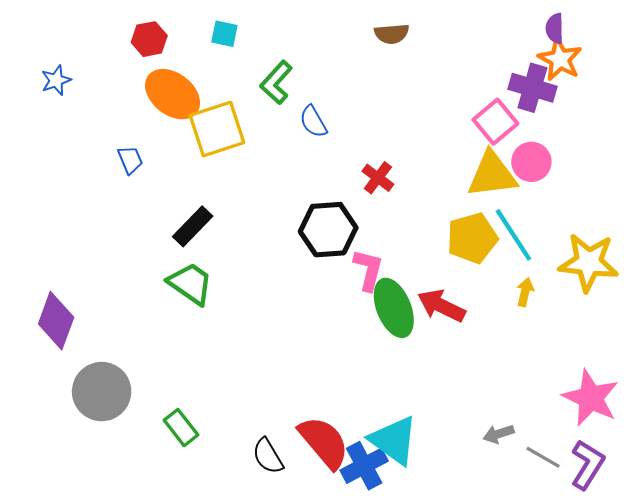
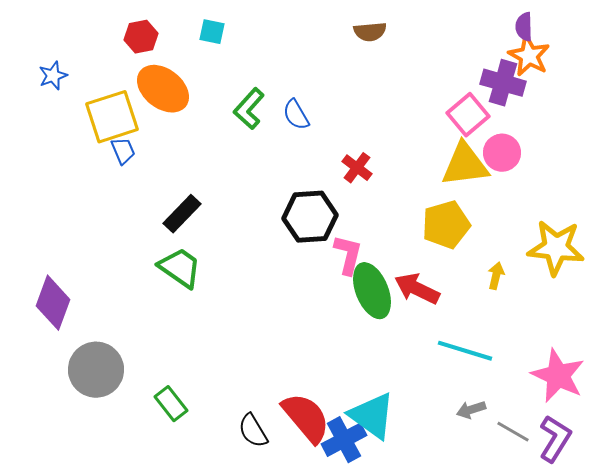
green L-shape: (276, 82) -> (249, 109), moved
yellow square: (217, 129) -> (112, 117), moved
cyan line: (513, 235) -> (465, 351), moved, turned -40

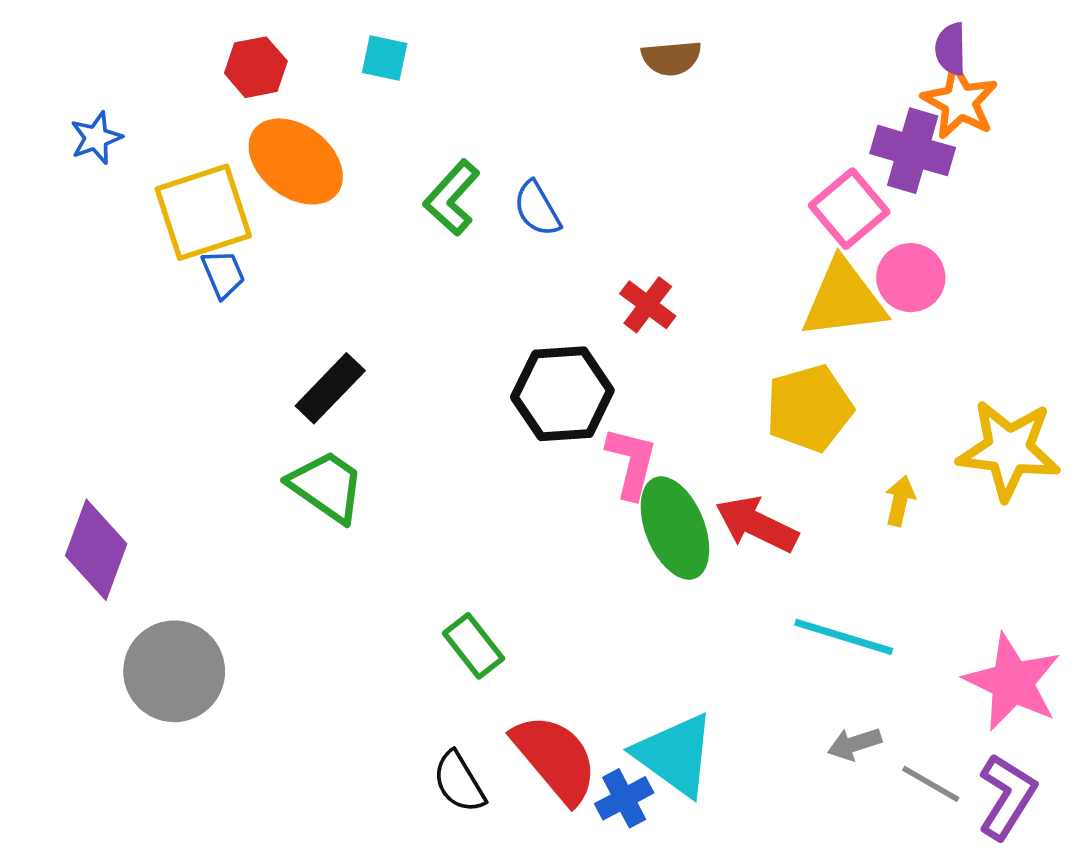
green rectangle: (171, 404) -> (474, 646), moved
blue cross: (344, 440) -> (624, 798), size x0.7

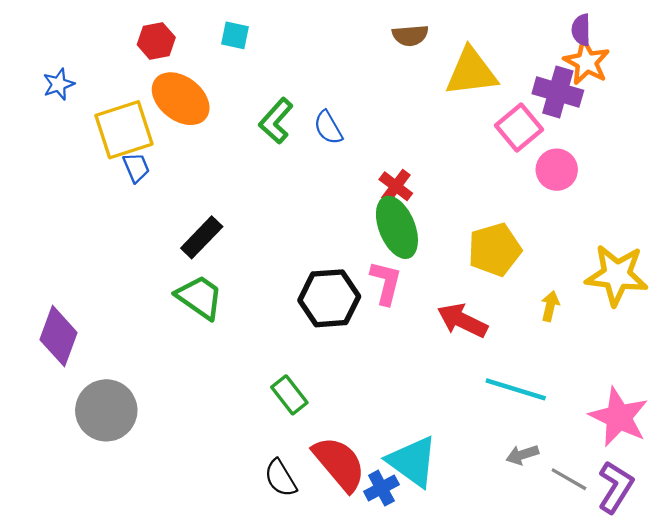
yellow triangle: (844, 299) -> (471, 72), moved
black hexagon: (562, 394) -> (329, 298), moved
green ellipse: (675, 528) -> (397, 227), moved

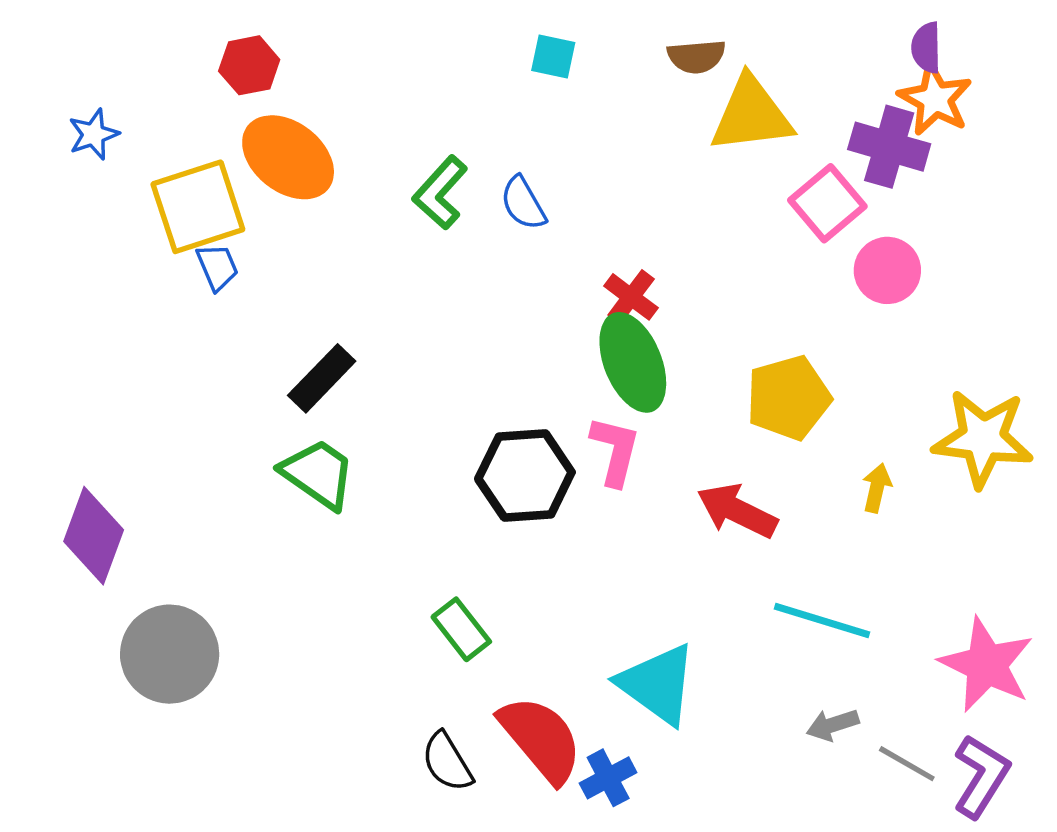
cyan square: (235, 35) -> (553, 56), moved
brown semicircle: (410, 35) -> (696, 56), moved
cyan triangle: (412, 461) -> (658, 684), moved

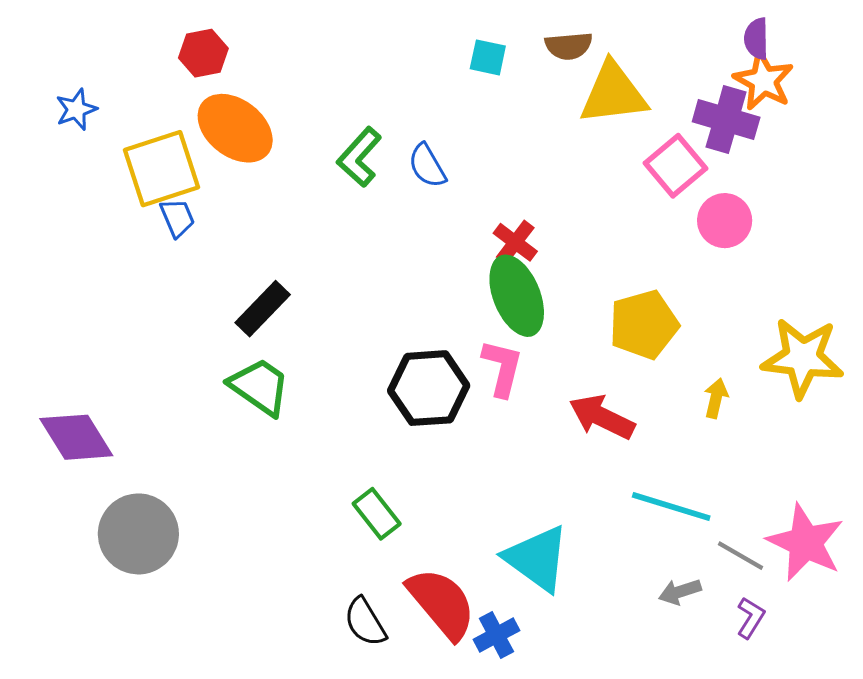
cyan square: (553, 56) -> (488, 57), moved
purple diamond: (94, 536) -> (76, 437), turned -52
gray line: (907, 764) -> (740, 556), moved
purple L-shape: (981, 776) -> (751, 618), moved, size x0.6

